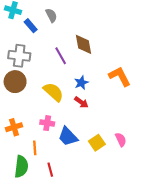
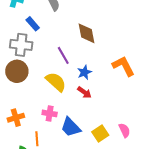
blue rectangle: (31, 26) -> (33, 24), moved
purple line: (61, 56) -> (63, 55), moved

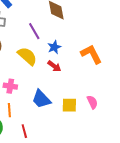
orange L-shape: (123, 66) -> (91, 54), moved
pink cross: (50, 113) -> (10, 86), moved
yellow square: (100, 134) -> (69, 105), turned 35

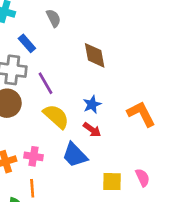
purple line: (34, 31) -> (45, 83), moved
blue trapezoid: (41, 99) -> (75, 155), moved

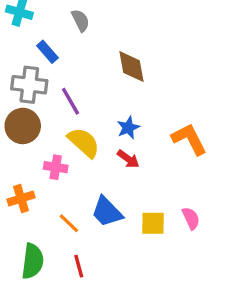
blue trapezoid: (75, 155) -> (107, 212), moved
pink cross: (34, 156) -> (56, 167), moved
orange line: (32, 188) -> (69, 223), moved, turned -42

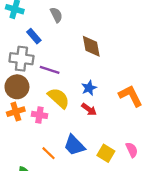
purple line: (71, 101) -> (50, 70), turned -42
orange cross: (21, 199) -> (16, 112), moved
yellow square: (153, 223) -> (106, 153), turned 30

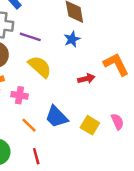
blue star: (89, 88) -> (72, 39), moved
red arrow: (89, 109) -> (86, 79), moved, turned -49
pink cross: (39, 115) -> (19, 95), moved

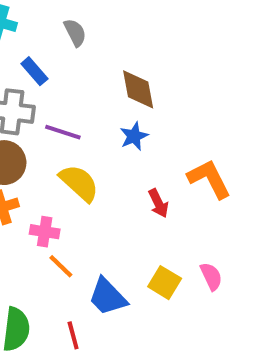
red arrow: (86, 79) -> (158, 203), turned 77
blue trapezoid: (56, 117) -> (108, 297), moved
orange line: (29, 125) -> (61, 266), moved

